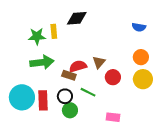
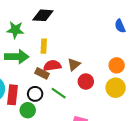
black diamond: (77, 18) -> (43, 15), moved
blue semicircle: (139, 27) -> (120, 26), moved, turned 48
yellow rectangle: (54, 31) -> (44, 46), moved
green circle: (70, 110) -> (28, 110), moved

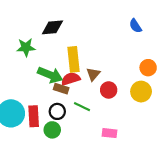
yellow rectangle: (44, 46) -> (74, 59), moved, size x1.6
green arrow: (17, 57) -> (50, 75), moved, turned 30
orange circle: (117, 65) -> (148, 68), moved

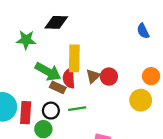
red semicircle: (71, 79) -> (69, 78), turned -84
red circle: (109, 90) -> (109, 77), moved
green line: (82, 107) -> (77, 109), turned -42

